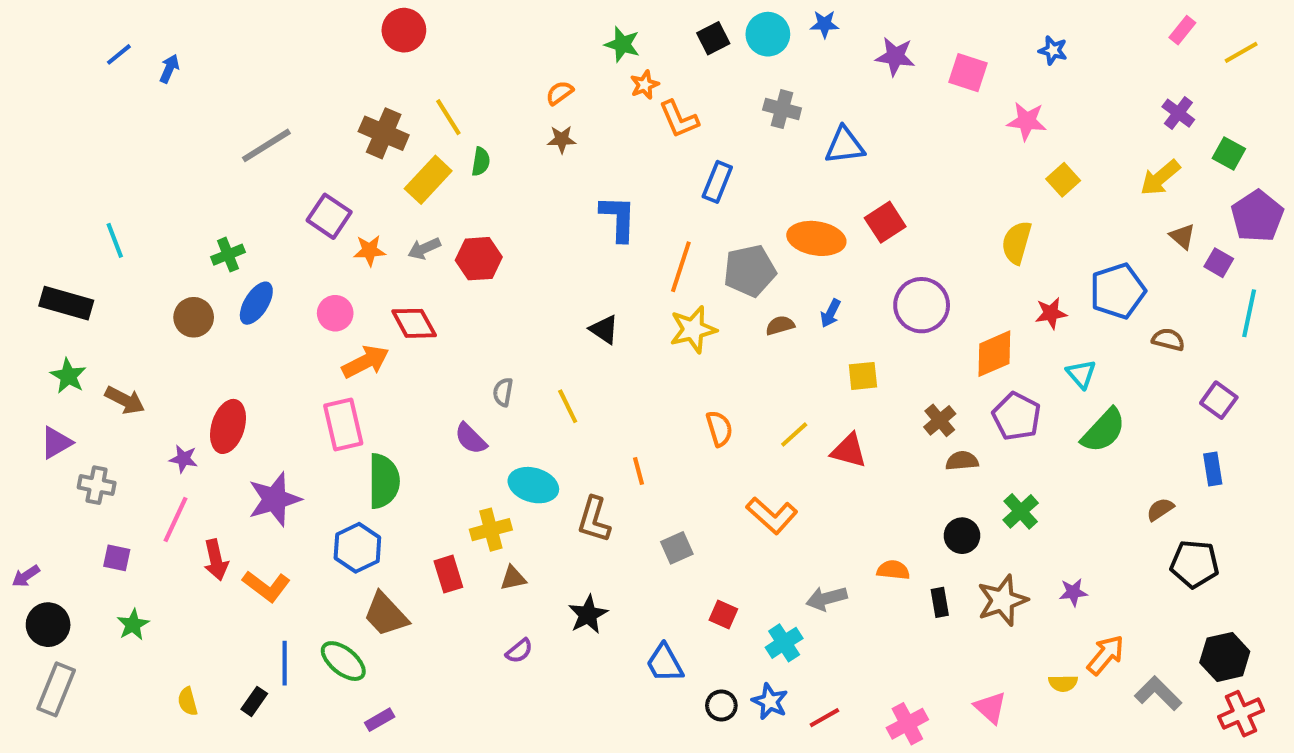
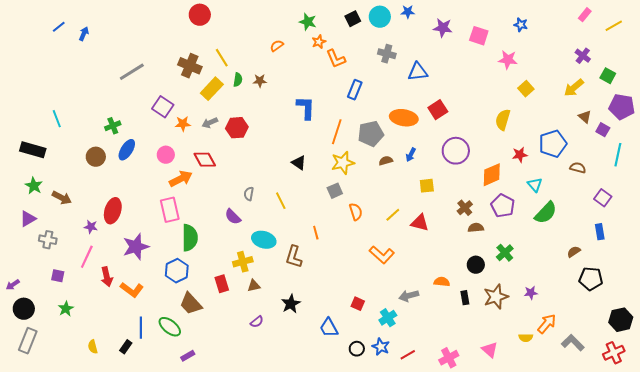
brown star: (562, 139) -> (260, 81), moved
purple pentagon: (1257, 216) -> (622, 107), turned -30
gray square: (677, 548) -> (335, 191), moved
black hexagon: (1225, 657) -> (621, 320), moved

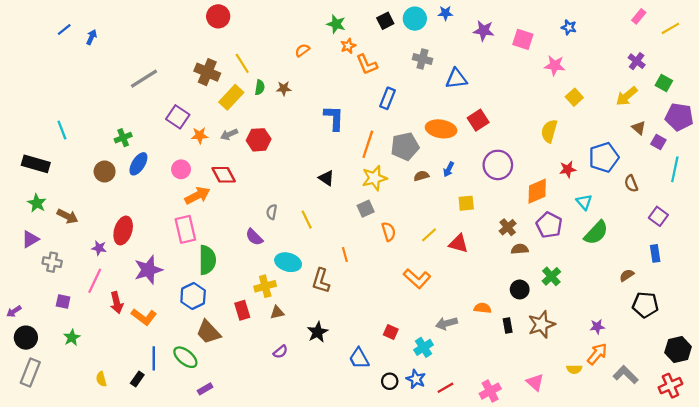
brown semicircle: (578, 168) -> (631, 184), turned -126
purple star: (531, 293) -> (597, 327), moved

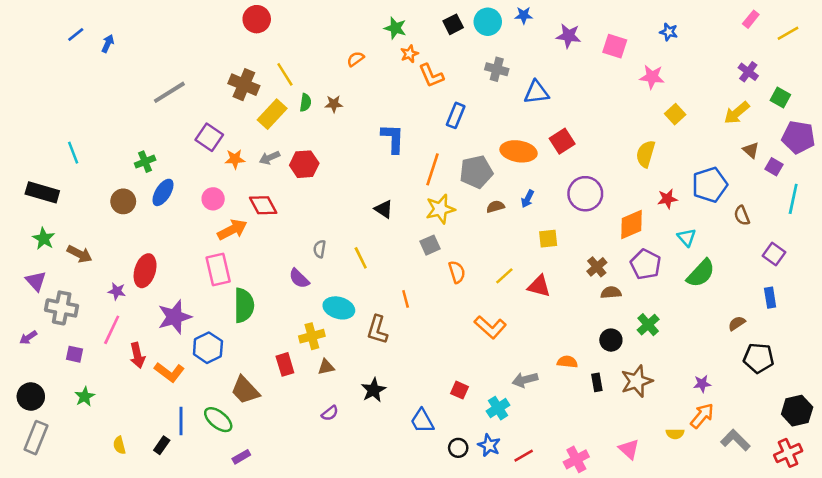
purple triangle: (30, 239) -> (36, 281), turned -42
gray cross: (52, 262) -> (62, 308), size x1.4
blue hexagon: (193, 296) -> (208, 348), moved
purple arrow: (14, 311) -> (28, 337), moved

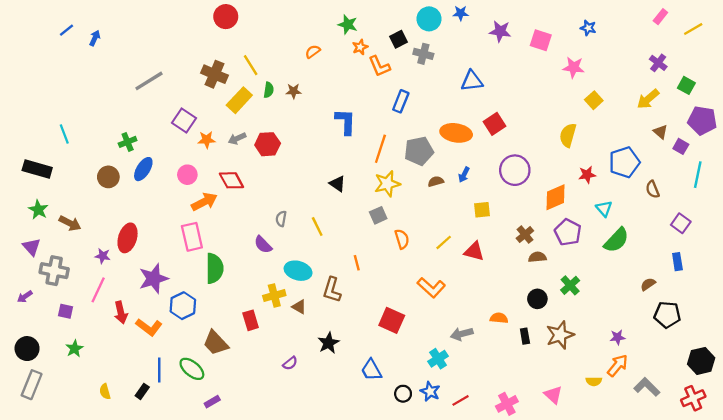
black square: (453, 24) -> (399, 39), moved
gray cross: (497, 69) -> (423, 54), moved
brown triangle: (326, 367) -> (299, 307), moved, turned 42
red square: (459, 390) -> (392, 320), moved, size x1.6

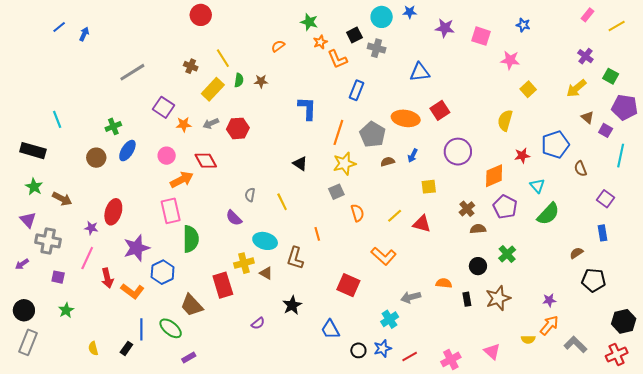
brown cross: (214, 74) -> (191, 66), size x0.6
gray pentagon: (419, 151) -> (373, 134), turned -30
red rectangle: (251, 320) -> (223, 285), size x1.4
blue star: (430, 391) -> (383, 348), turned 30

